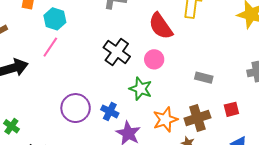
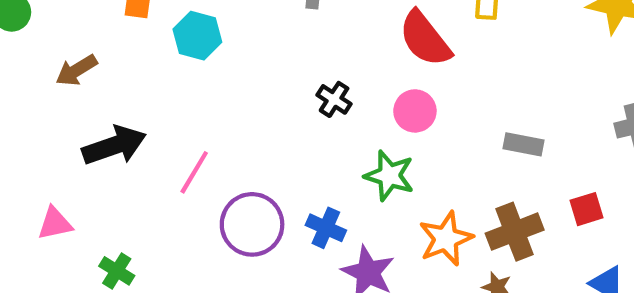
pink line: (50, 47) -> (194, 172), moved
black cross: (117, 52) -> (334, 99), size x0.6

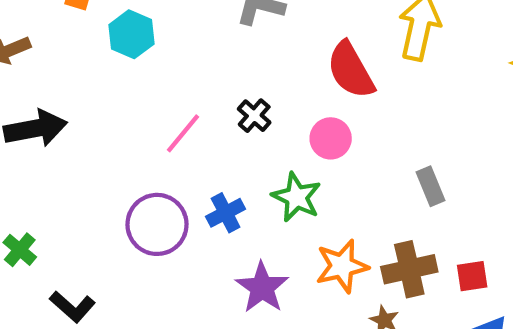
gray rectangle: (523, 144) -> (431, 186), turned 48
pink line: (194, 172) -> (183, 133), moved
red square: (587, 209) -> (472, 276), moved
blue cross: (326, 228) -> (226, 213), moved, turned 30

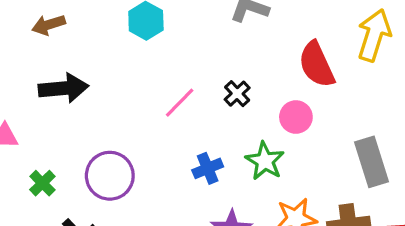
gray rectangle: (431, 186) -> (371, 162), size x1.6
purple circle: (157, 224) -> (110, 176), moved

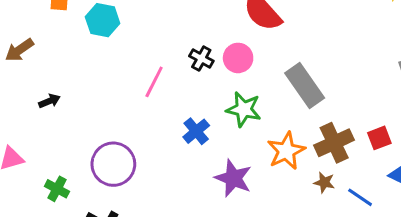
black arrow: (63, 88) -> (49, 101), size x0.5
pink circle: (296, 117) -> (238, 58), moved
gray rectangle: (371, 162) -> (305, 86), moved

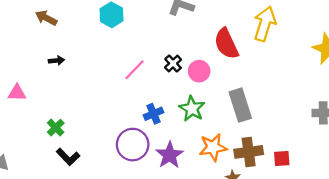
brown arrow: (19, 50) -> (46, 18), turned 45
purple circle: (113, 164) -> (133, 145), moved
green cross: (57, 189) -> (56, 128), moved

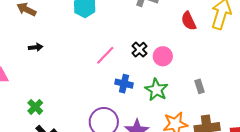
red semicircle: (226, 44) -> (189, 21), moved, size x0.7
gray rectangle: (240, 105) -> (200, 86), size x0.5
blue cross: (154, 114) -> (124, 84), moved, turned 36

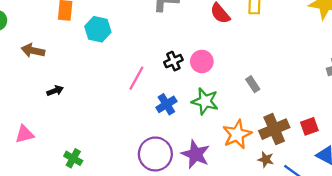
black cross: (140, 50) -> (173, 61), turned 35
blue cross: (124, 84) -> (166, 104), turned -30

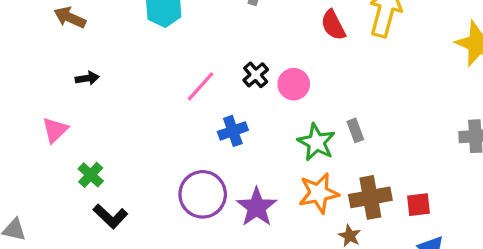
black cross: (173, 61) -> (256, 75), turned -30
green star: (205, 101) -> (316, 142), moved
pink triangle: (24, 134) -> (55, 130), moved, turned -42

